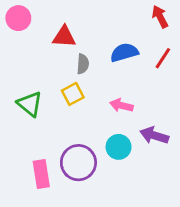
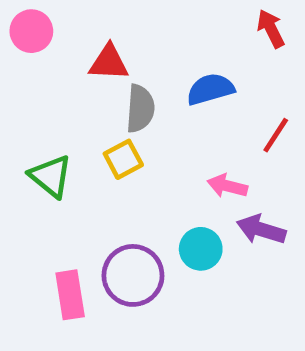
red line: (163, 58) -> (276, 135), moved
gray semicircle: (83, 64) -> (140, 109), size x1.4
pink arrow: (121, 105) -> (227, 186), moved

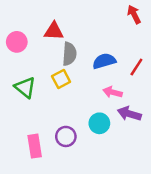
pink circle: (31, 31) -> (17, 42), moved
blue semicircle: (210, 89) -> (104, 61), moved
purple circle: (133, 275) -> (66, 136), size x0.7

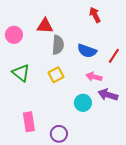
red arrow: (134, 14) -> (95, 15), moved
blue semicircle: (104, 61) -> (87, 51), turned -144
yellow square: (61, 79) -> (56, 75), moved
purple circle: (66, 136) -> (59, 134), moved

